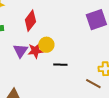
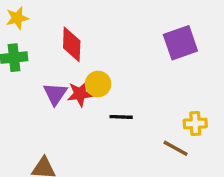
red diamond: (30, 21) -> (72, 44), turned -35

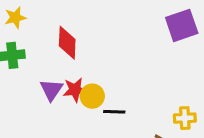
purple square: (180, 43) -> (182, 25), moved
yellow circle: (98, 84) -> (92, 96), moved

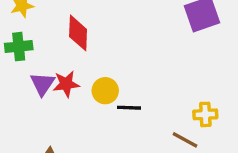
purple triangle: (51, 90) -> (42, 84), moved
red star: (75, 90) -> (66, 84), moved

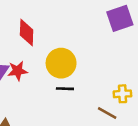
yellow circle: (105, 91) -> (61, 63), moved, size x1.5

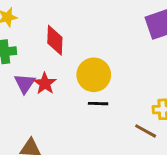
red star: (18, 71) -> (45, 83), turned -30

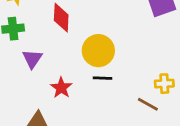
red star: (45, 83) -> (61, 88), moved

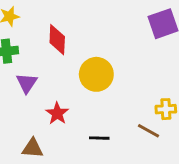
black line: (102, 78) -> (99, 138), moved

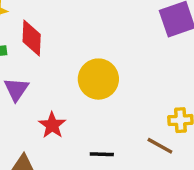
red diamond: (57, 40) -> (32, 38), moved

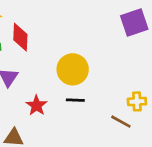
black line: (102, 154) -> (75, 100), moved

